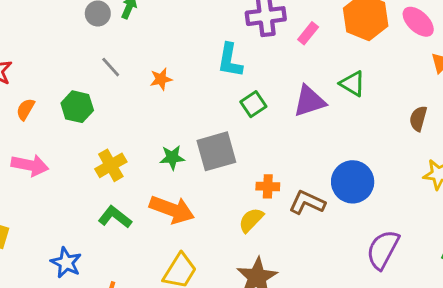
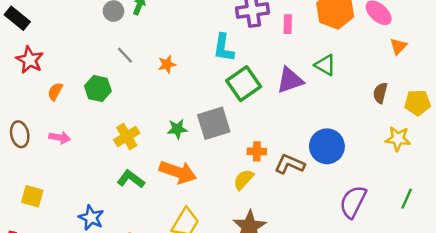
pink rectangle: (308, 33) -> (288, 24), turned -36
green square: (253, 104) -> (244, 84), size x1.6
pink arrow: (30, 165) -> (60, 138), size x0.7

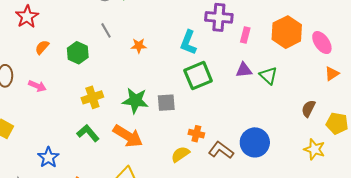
purple triangle: (290, 80) -> (244, 70), moved, size x0.7
gray square: (214, 123) -> (166, 103), size x0.7
green star: (177, 129) -> (135, 101), size x1.5

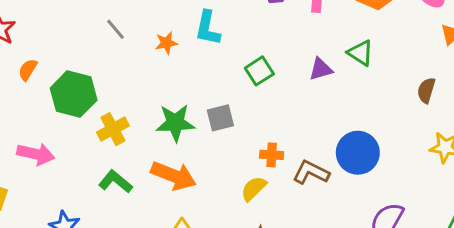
cyan L-shape: (188, 42) -> (208, 28), moved
green hexagon: (78, 53) -> (74, 94), moved, size x1.4
purple triangle: (244, 70) -> (321, 69), moved
green square: (198, 76) -> (259, 71), size x0.7
pink arrow: (37, 86) -> (36, 154), moved, size x1.4

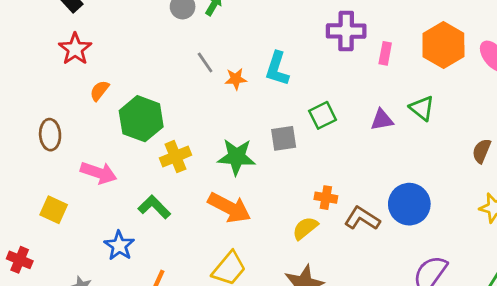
gray line: (115, 29) -> (205, 62), moved
gray square: (220, 118) -> (284, 138), moved
green L-shape: (115, 182) -> (154, 207), moved

